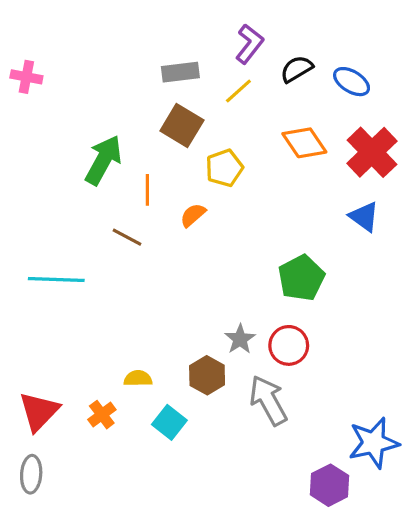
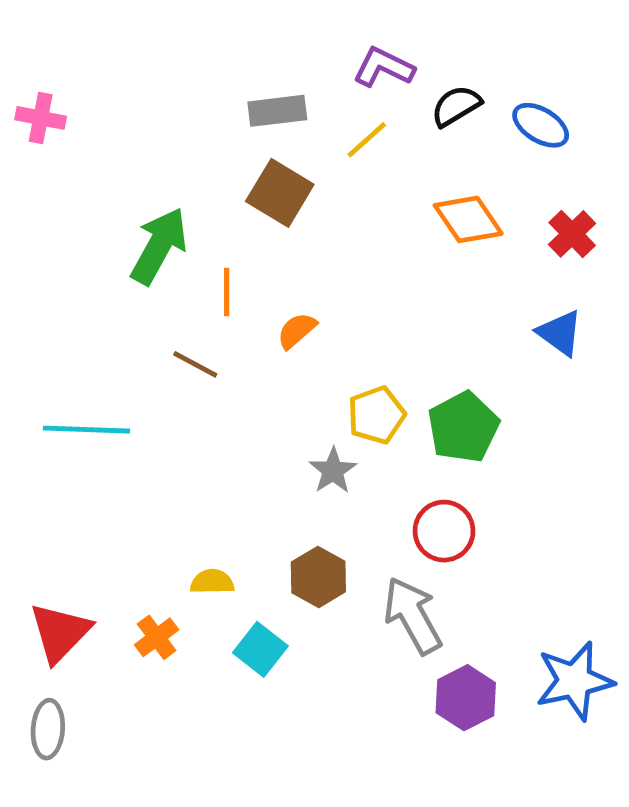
purple L-shape: (249, 44) -> (384, 67), turned -102
red cross: (372, 152) -> (572, 234), size x0.6
yellow pentagon: (224, 168) -> (376, 415), moved
gray star: (240, 339) -> (333, 471), moved
purple hexagon: (330, 485) -> (466, 698), moved

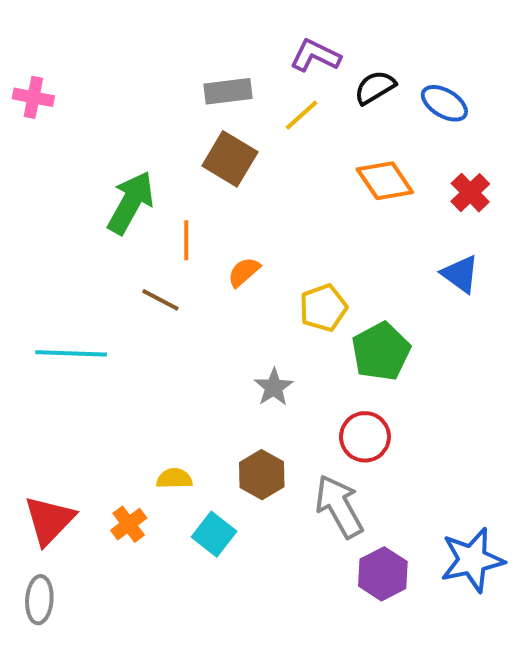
yellow pentagon: (376, 415) -> (323, 308), moved

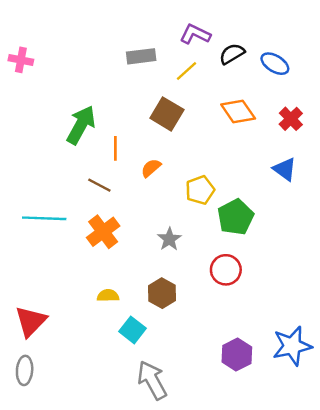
brown square: (230, 159) -> (167, 114), moved
gray arrow: (339, 506) -> (152, 380), moved
orange cross: (129, 524) -> (103, 232), moved, size x1.5

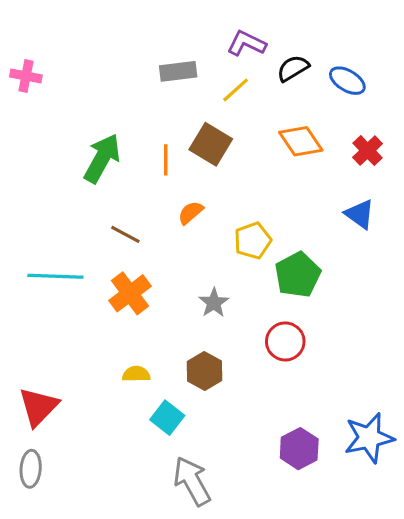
orange line: (115, 148) -> (166, 160), moved

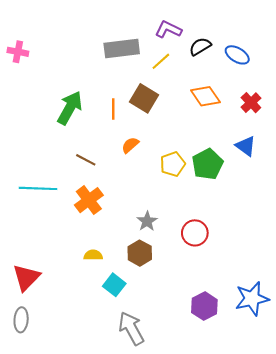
gray rectangle: (178, 71) -> (122, 49), size x1.4
green pentagon: (298, 275) -> (208, 164), moved
gray star: (214, 303) -> (147, 221), moved

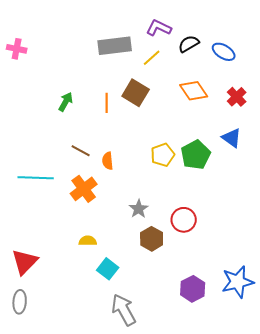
green arrow: (70, 108) -> (66, 102), size x0.6
orange semicircle: (130, 145) -> (108, 161), moved, turned -54
brown hexagon: (140, 253) -> (152, 239), moved

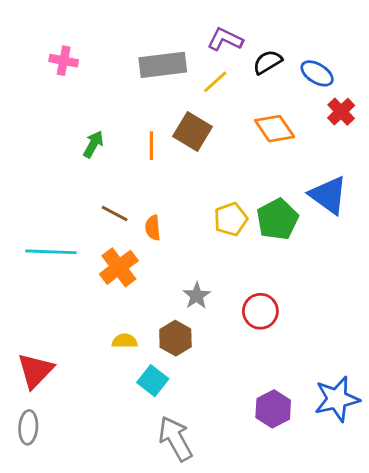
pink cross: (17, 49) -> (64, 61), moved
red cross: (237, 97) -> (341, 112), moved
blue triangle: (232, 138) -> (328, 195), size x1.4
brown hexagon: (152, 239) -> (175, 338), moved

